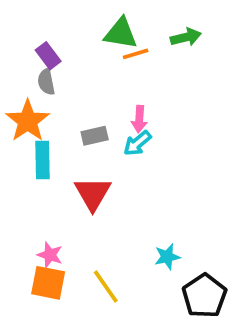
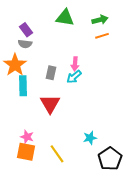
orange line: (136, 54) -> (102, 36), moved
gray semicircle: (46, 82) -> (25, 44), turned -72
gray rectangle: (95, 136) -> (51, 73), turned -64

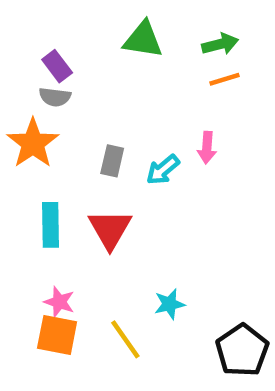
pink arrow: (75, 64) -> (207, 148), moved
cyan rectangle: (23, 86) -> (50, 225), moved
cyan star: (90, 138) -> (169, 304), moved

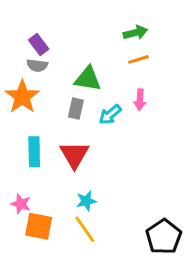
green triangle: (143, 40) -> (88, 79), moved
green arrow: (220, 44) -> (135, 33), moved
orange line: (225, 79) -> (138, 59), moved
pink star: (59, 302) -> (21, 204), moved
cyan star: (169, 304) -> (86, 201), moved

